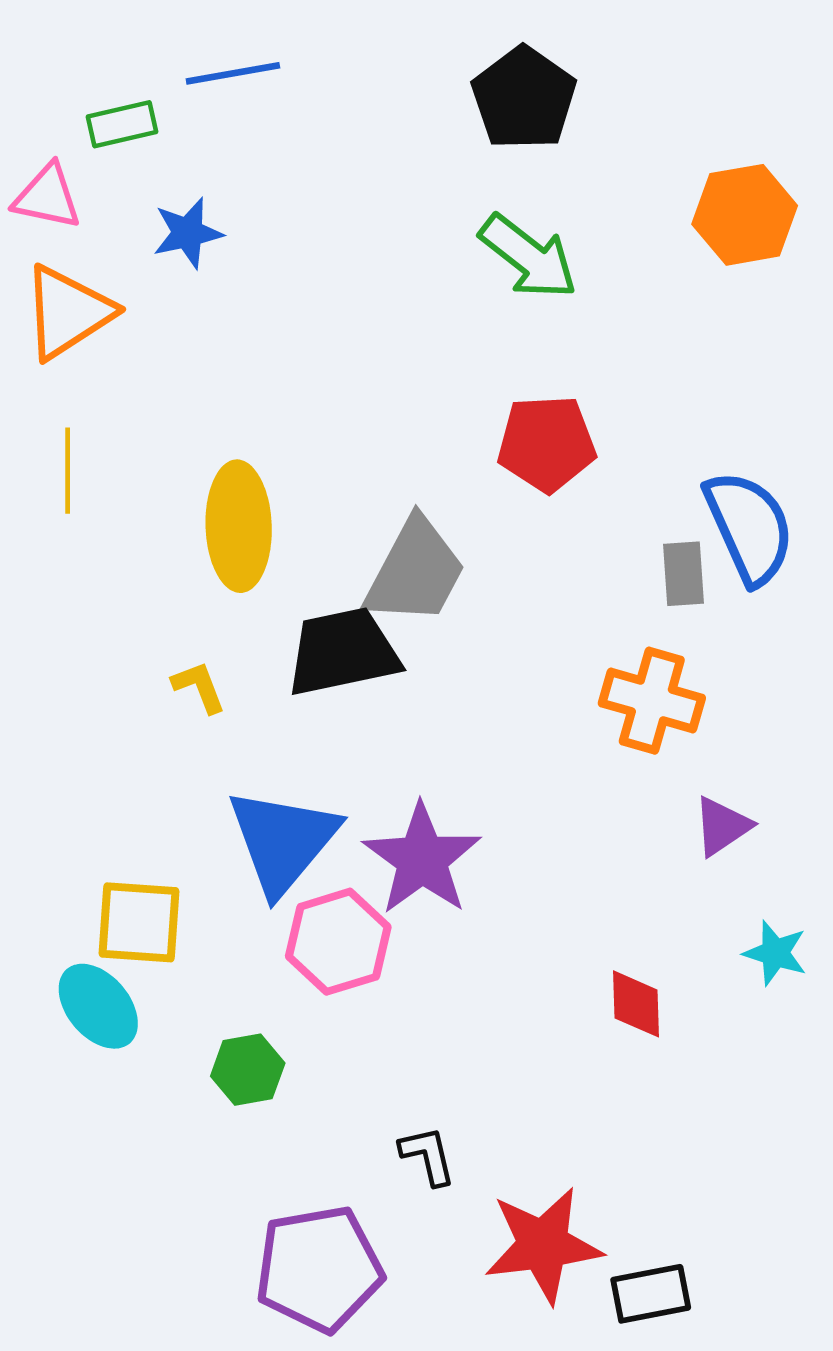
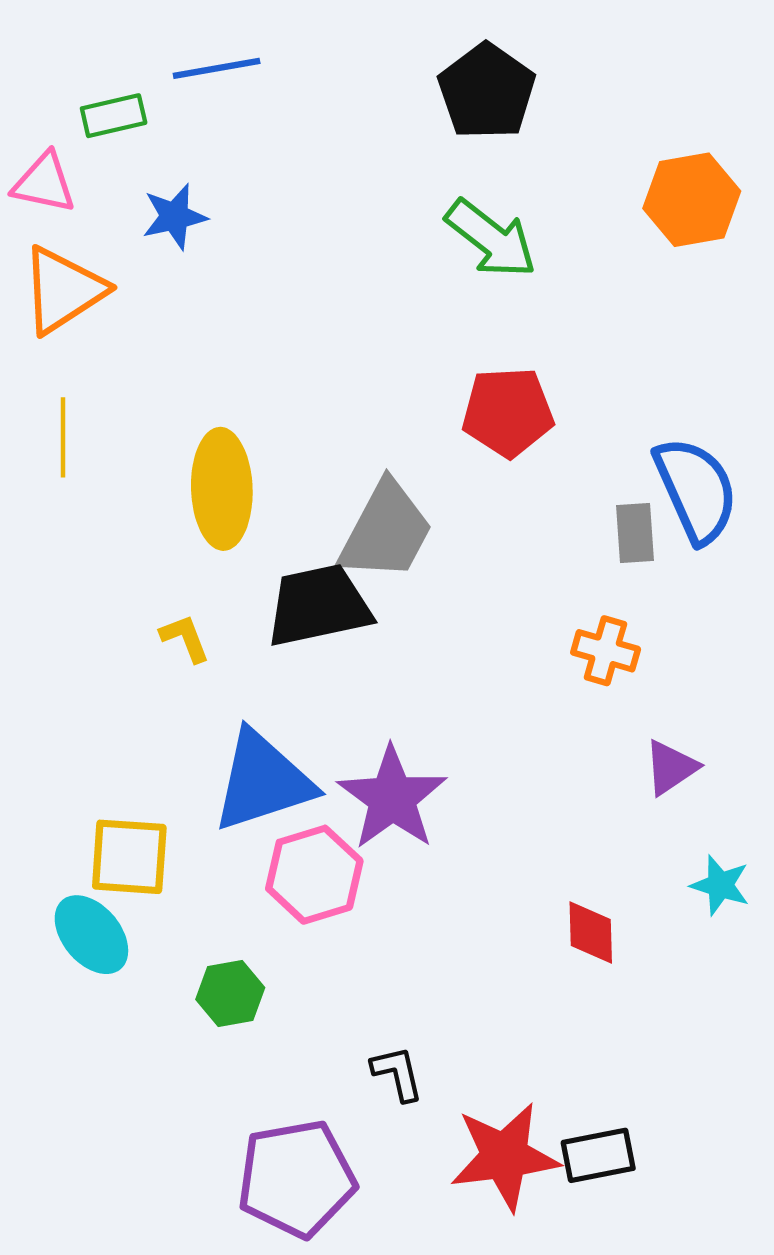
orange cross: (652, 701) -> (606, 651), size x0.7
blue triangle: (283, 841) -> (263, 781), turned 32
black rectangle: (651, 1294) -> (598, 1155), moved

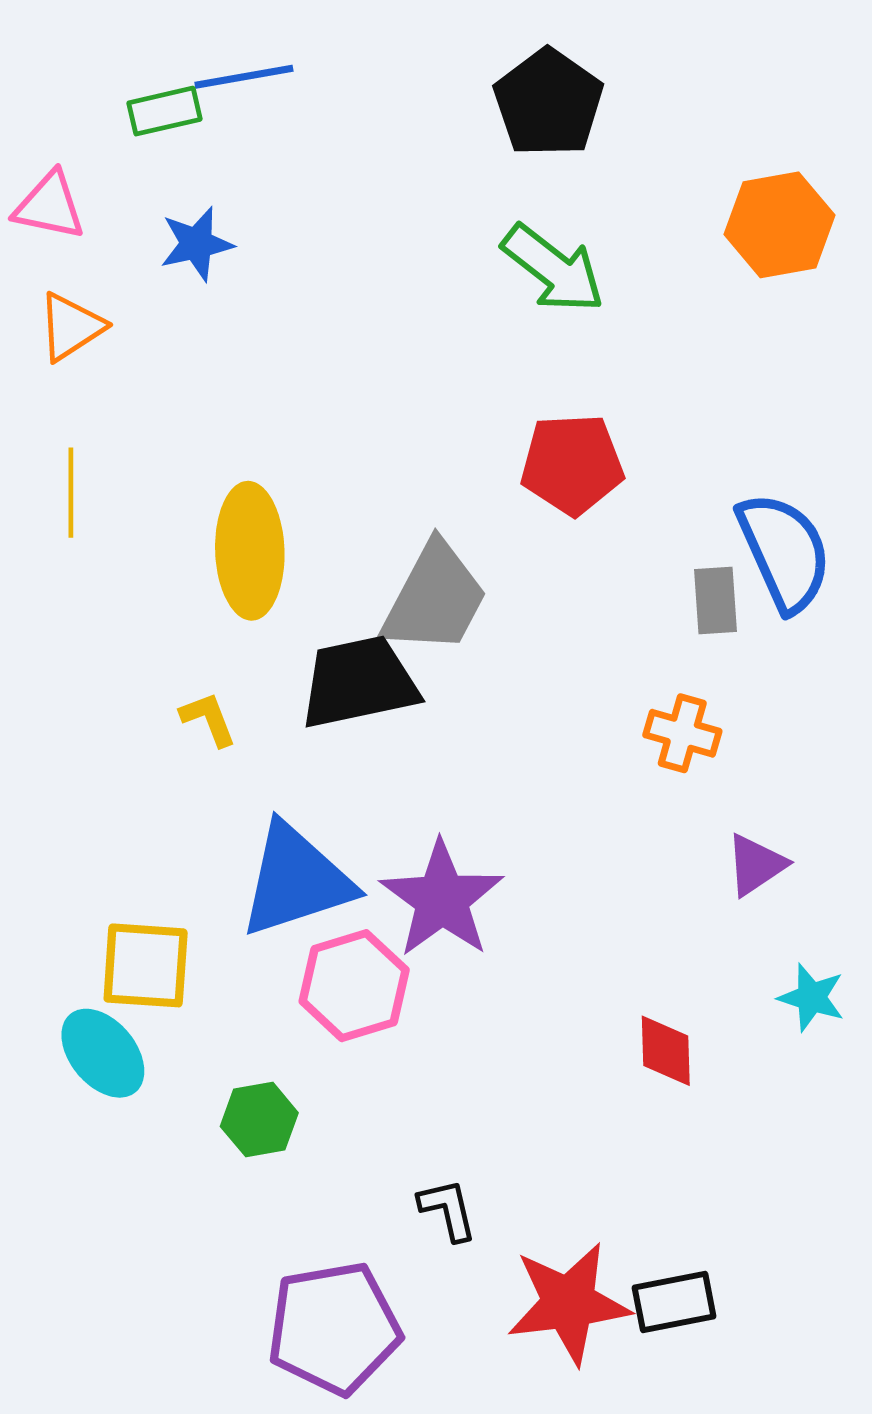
green rectangle: (114, 116) -> (164, 111), moved
orange triangle: (63, 290) -> (71, 327), size x0.7

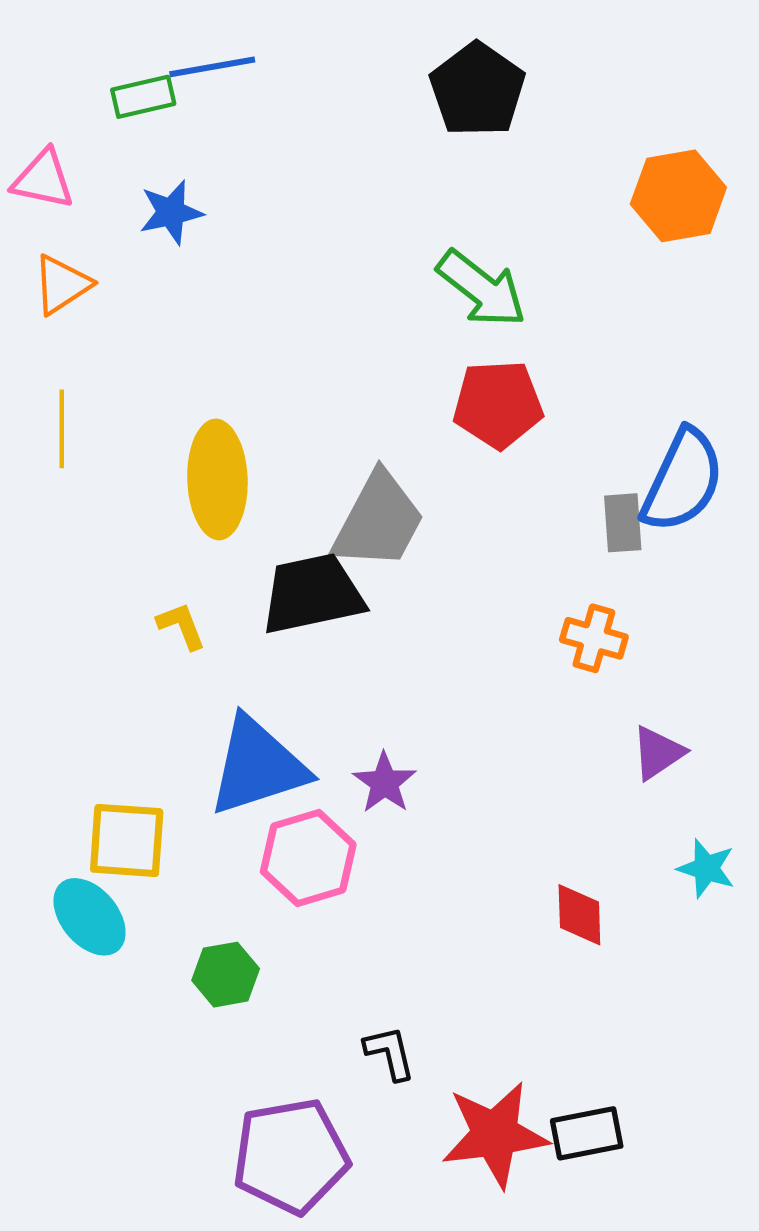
green arrow: (553, 269) -> (481, 289), moved
blue semicircle: (784, 552) -> (683, 481), turned 49
purple star: (442, 899) -> (385, 783), size x0.6

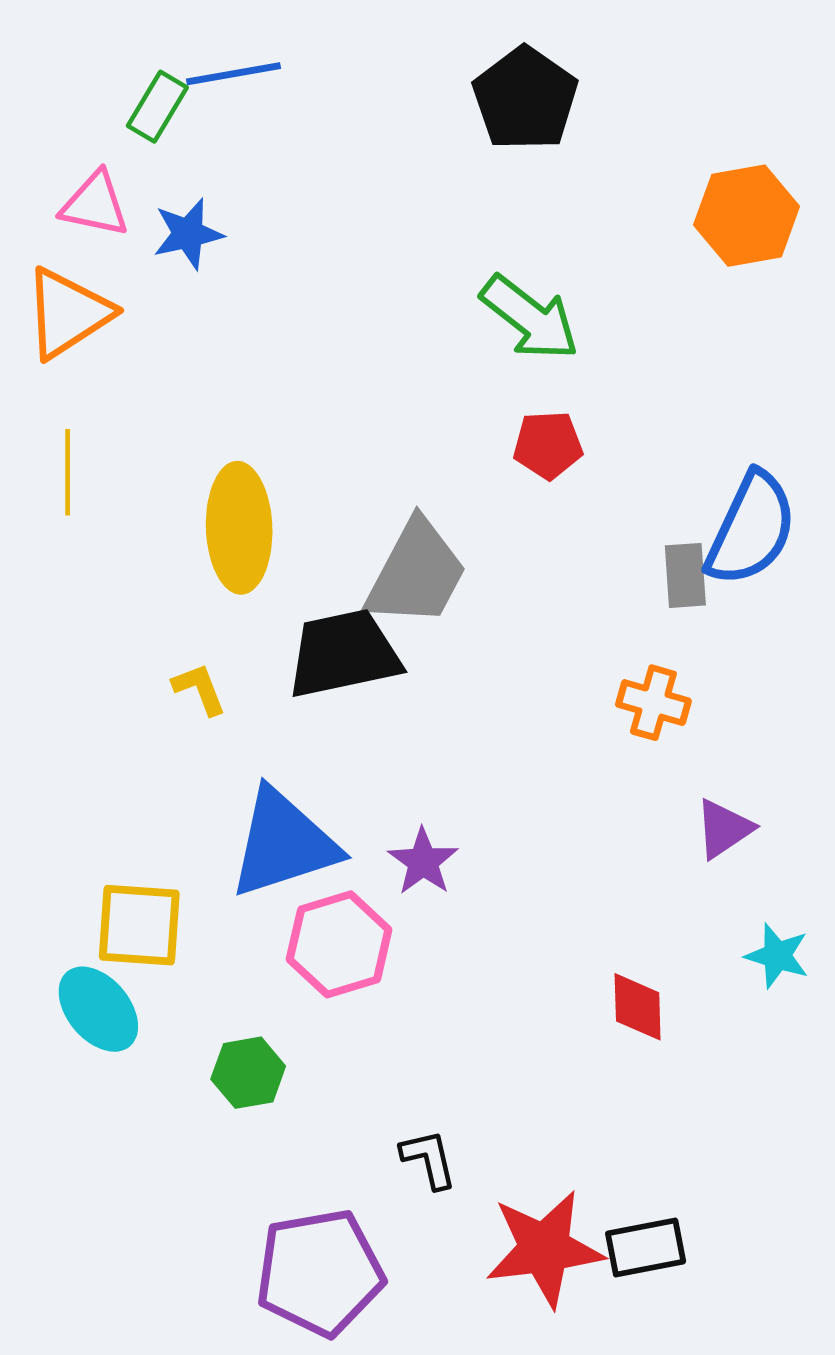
green rectangle: (143, 97) -> (157, 107), turned -46
pink triangle: (43, 179) -> (95, 204), moved
orange triangle: (62, 285) -> (68, 313), size x1.4
red pentagon: (498, 404) -> (548, 445), size x0.7

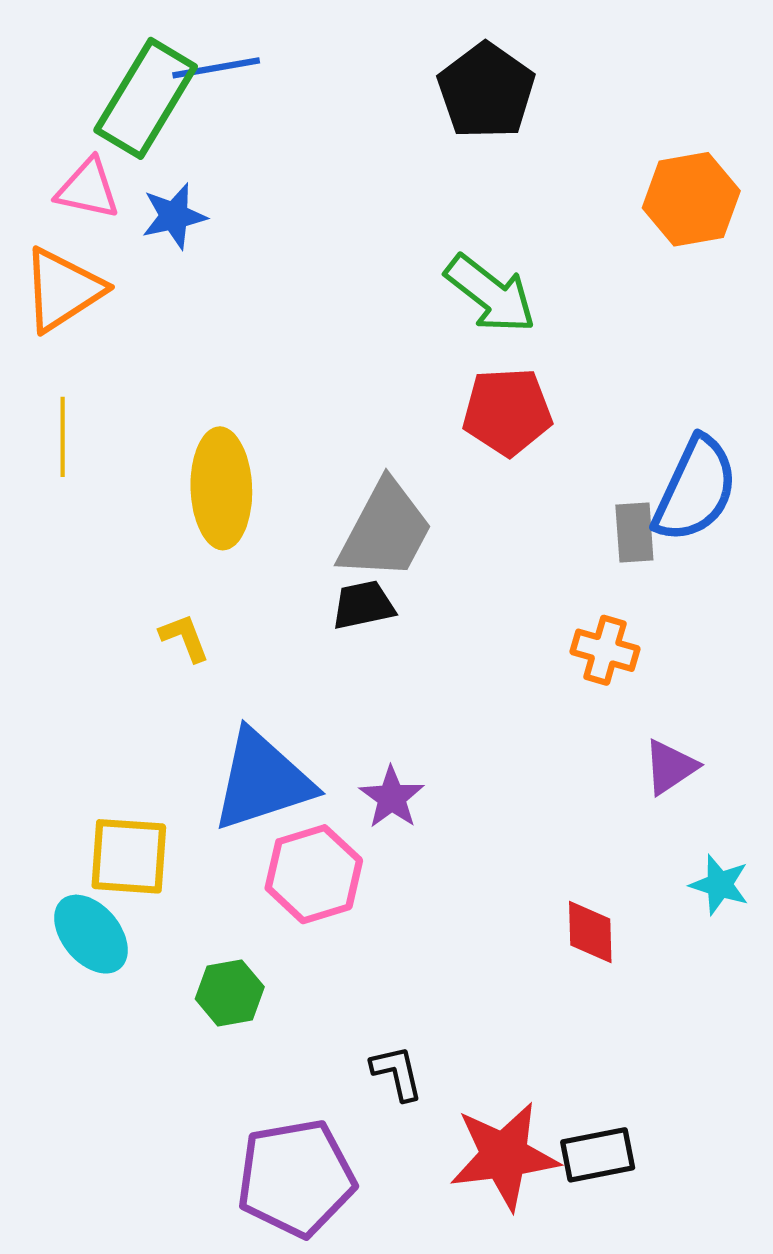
green rectangle: (157, 107) -> (146, 98), size x1.8
red pentagon: (548, 445) -> (507, 412), size x1.4
black trapezoid: (344, 654) -> (363, 605), moved, size x0.6

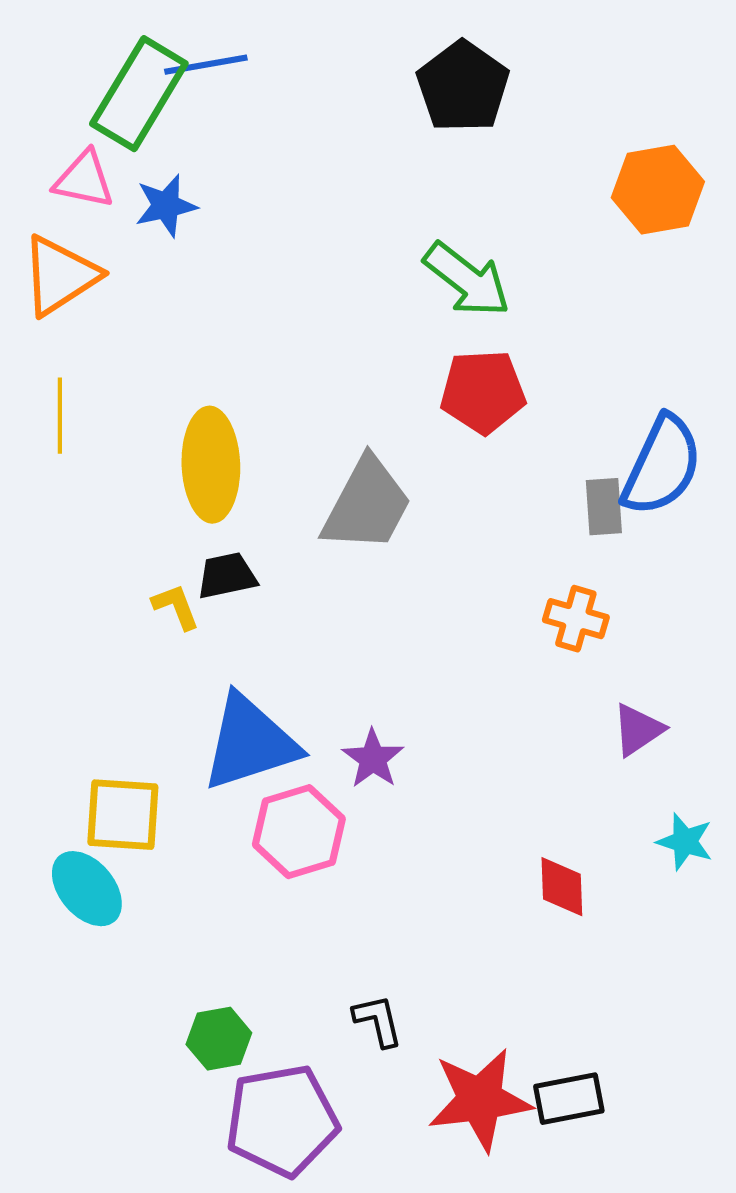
black trapezoid: (363, 605) -> (227, 576), moved
green hexagon: (230, 993) -> (219, 1039), moved

